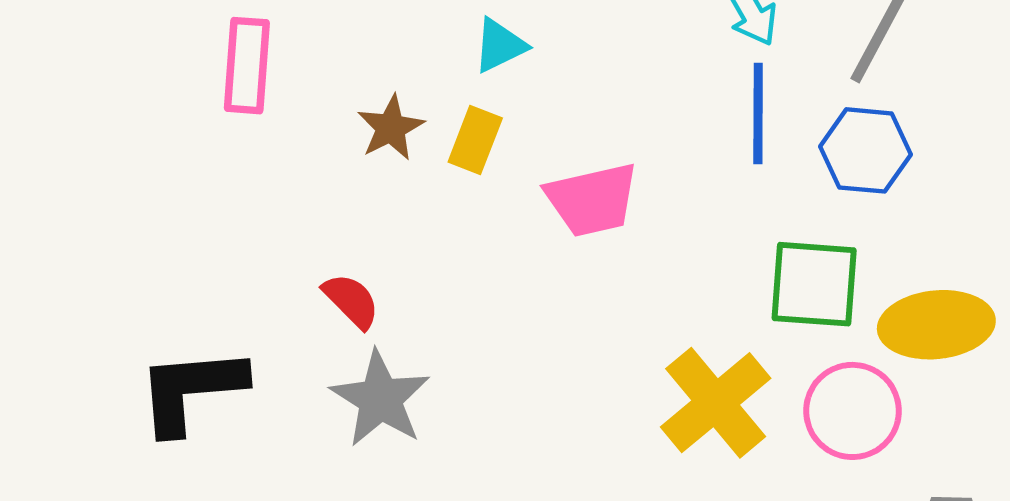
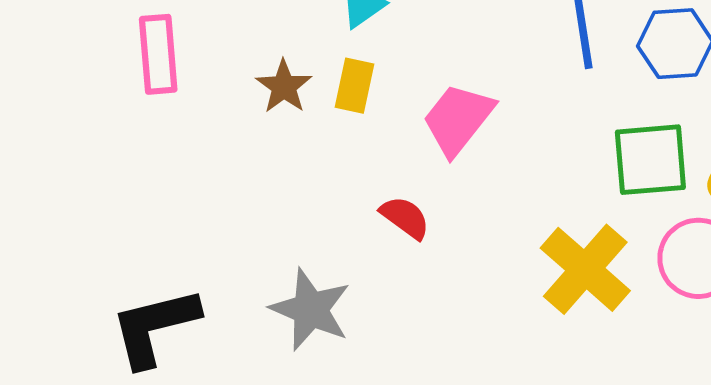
pink trapezoid: (592, 200) -> (458, 119), turned 150
red semicircle: (351, 301) -> (405, 217), moved

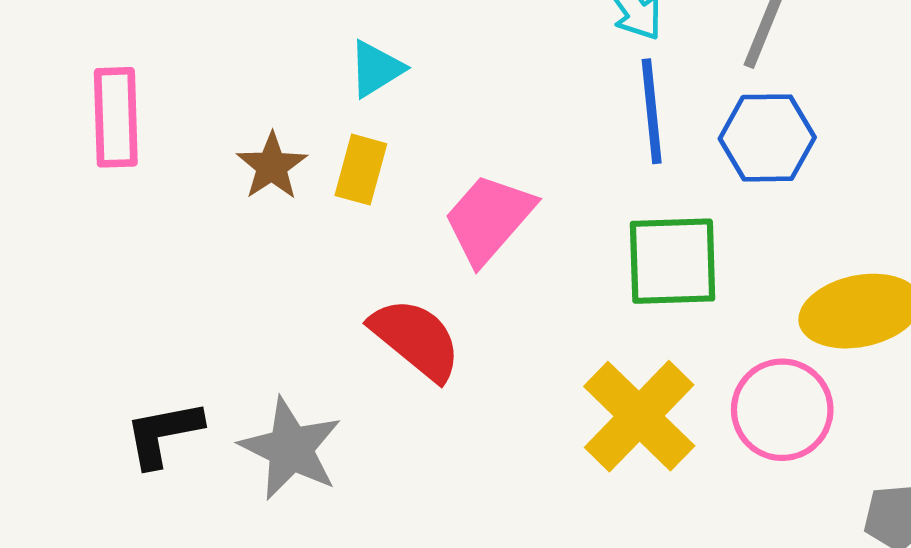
green square: (650, 160) -> (673, 261), moved
red semicircle: (405, 217) -> (416, 339), size x1.5
black L-shape: (155, 327) -> (163, 434), moved, size x0.7

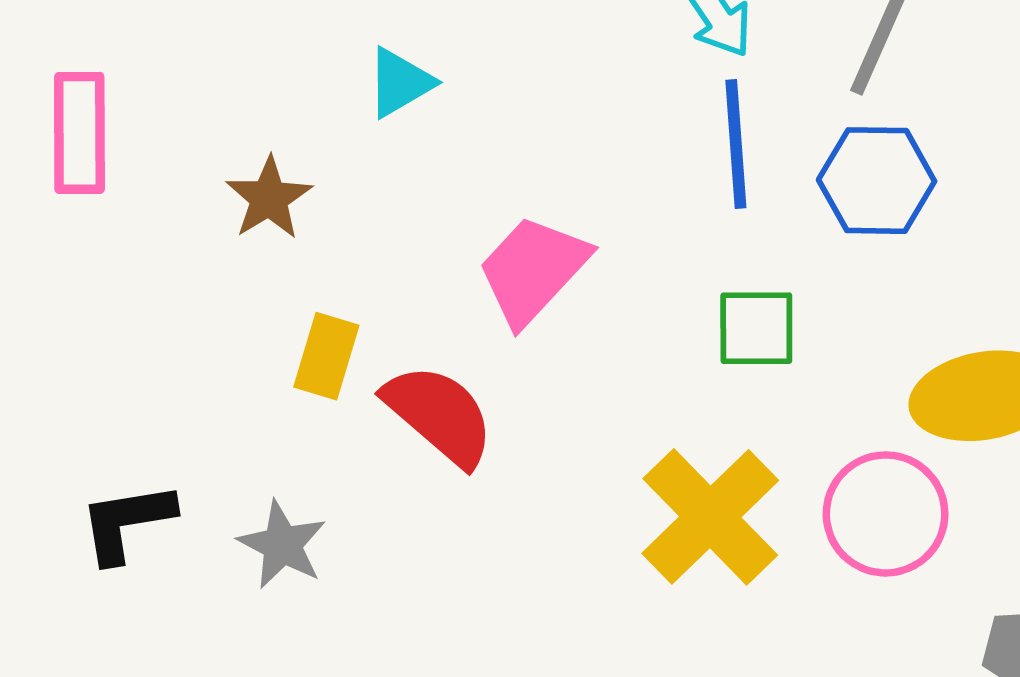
yellow rectangle: (361, 170) -> (326, 356), moved
green square: (673, 261) -> (756, 328), size x0.7
gray star: (291, 449) -> (282, 545), size x0.7

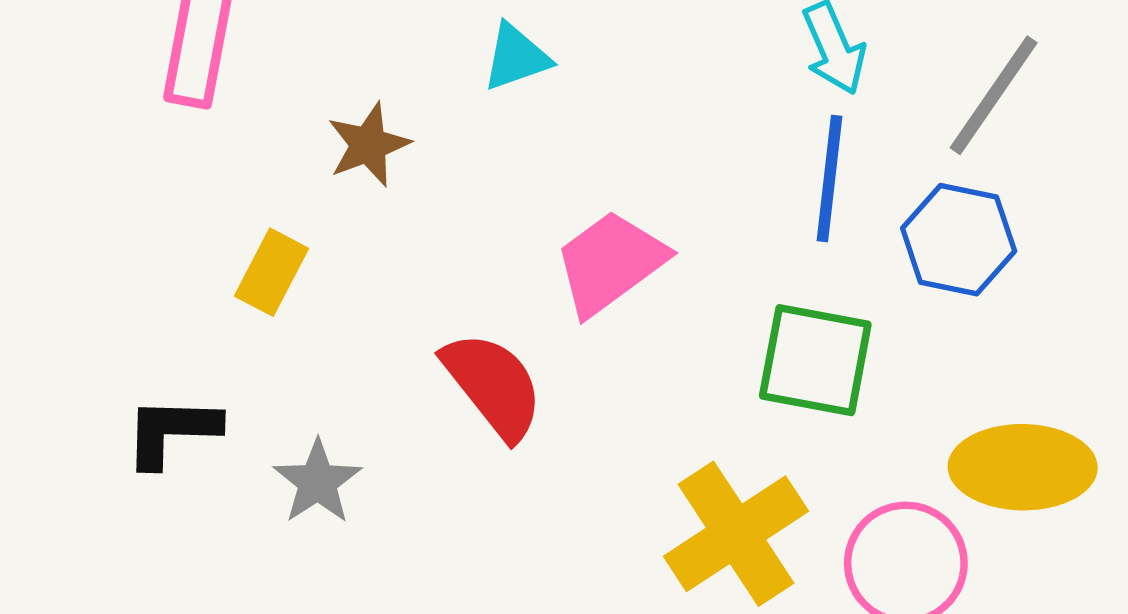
green square: (756, 328) -> (815, 360), size x1.4
yellow rectangle: (326, 356) -> (272, 272), moved

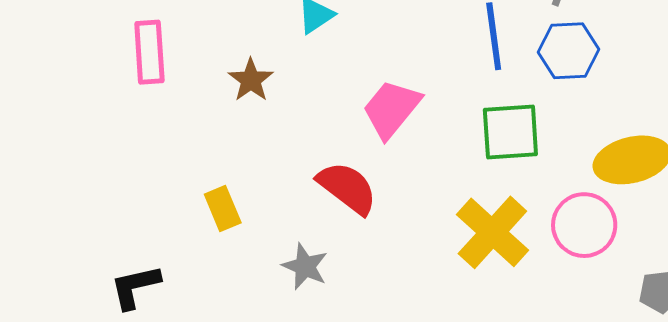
yellow rectangle: (272, 272) -> (223, 209), moved, turned -36
black L-shape: (172, 431) -> (135, 287), moved
gray star: (318, 482) -> (305, 266), moved

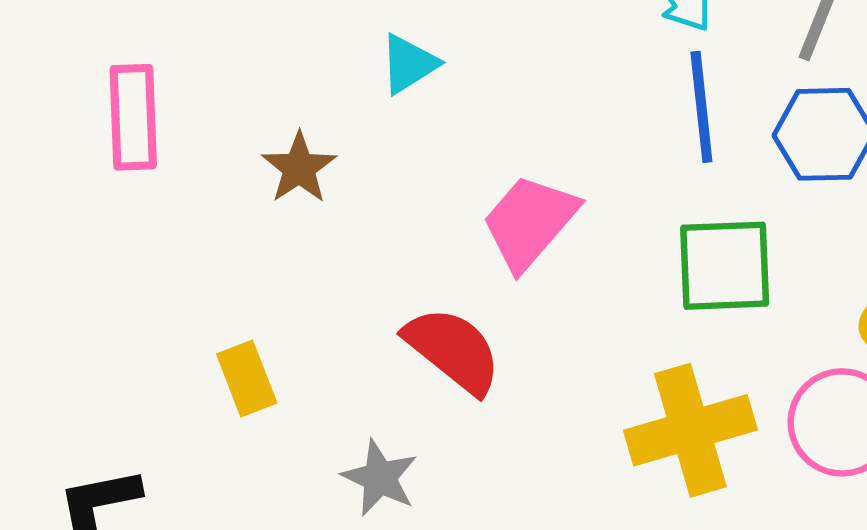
yellow cross: (492, 232) -> (690, 430), turned 30

